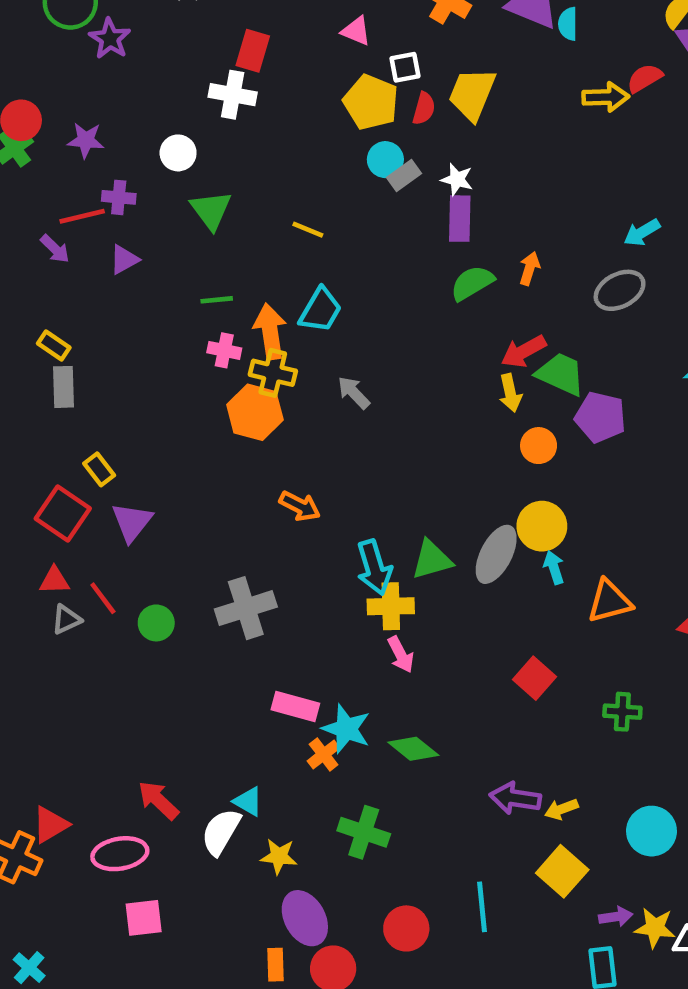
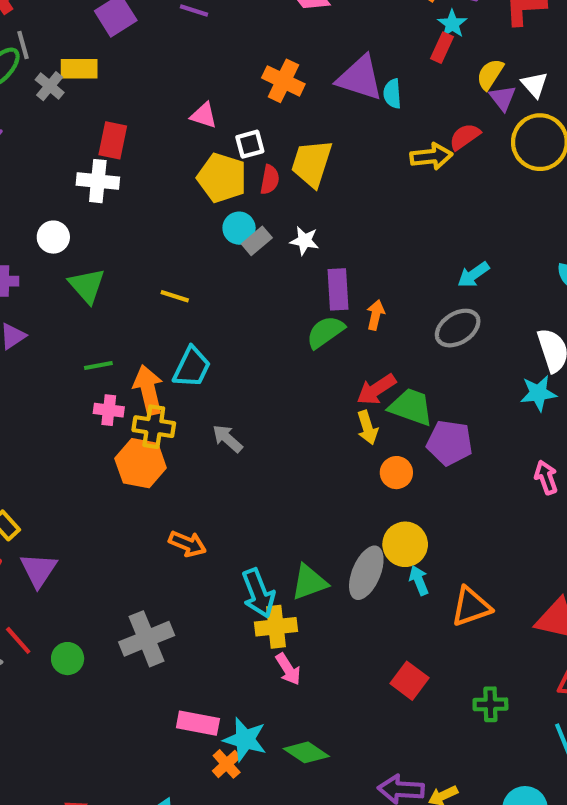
purple rectangle: (460, 219) -> (338, 289), moved

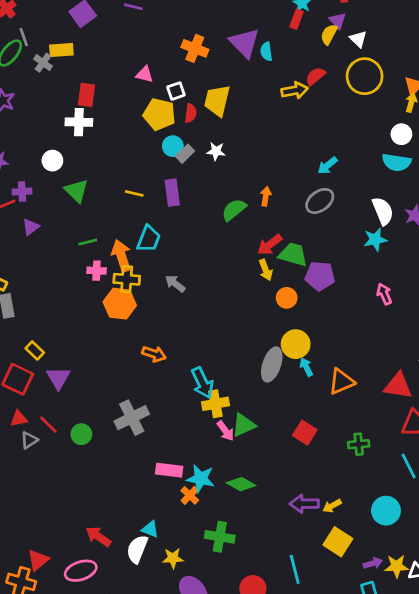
purple triangle: (360, 78) -> (244, 43), turned 32
purple triangle: (503, 98) -> (338, 21), moved
purple rectangle: (338, 289) -> (172, 193), moved
green triangle: (309, 582) -> (244, 425), moved

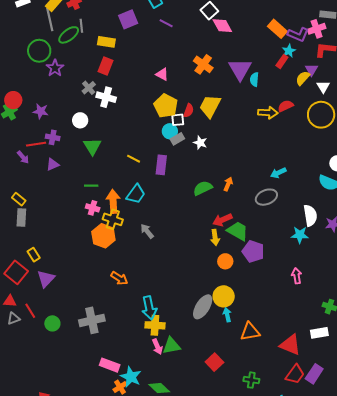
gray cross: (43, 63) -> (89, 88), moved
white square: (176, 91) -> (178, 120), moved
red rectangle: (87, 95) -> (105, 66), moved

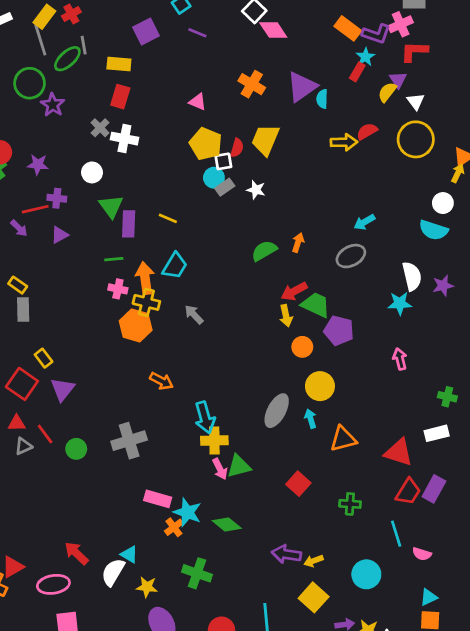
purple triangle: (240, 69) -> (302, 87), turned 30
purple rectangle: (161, 165) -> (129, 224), moved
yellow circle: (224, 296) -> (320, 386), moved

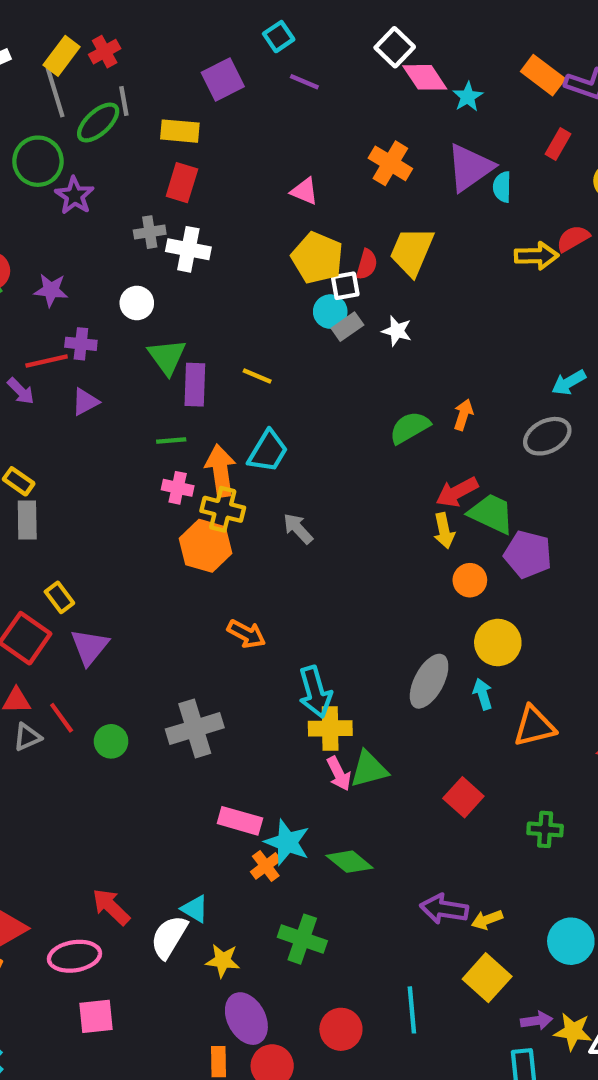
cyan star: (365, 57) -> (468, 97), moved
gray cross: (100, 128) -> (150, 232), turned 36

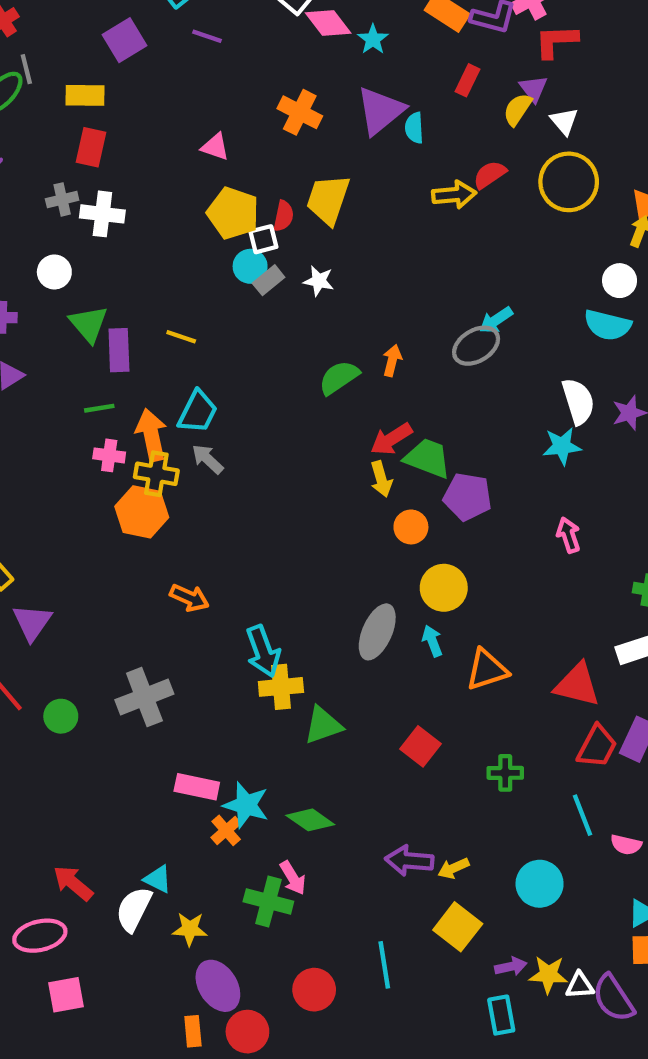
gray ellipse: (547, 436) -> (476, 346), moved
gray arrow: (298, 529) -> (208, 459), moved
pink arrow: (339, 774) -> (293, 878), moved

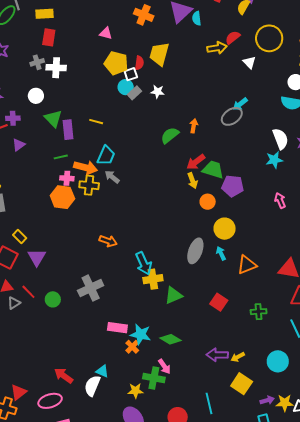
white triangle: (564, 121) -> (249, 62), moved
orange arrow: (151, 435) -> (86, 168), turned 120
orange hexagon: (142, 512) -> (62, 197), moved
yellow star: (190, 929) -> (135, 391), moved

